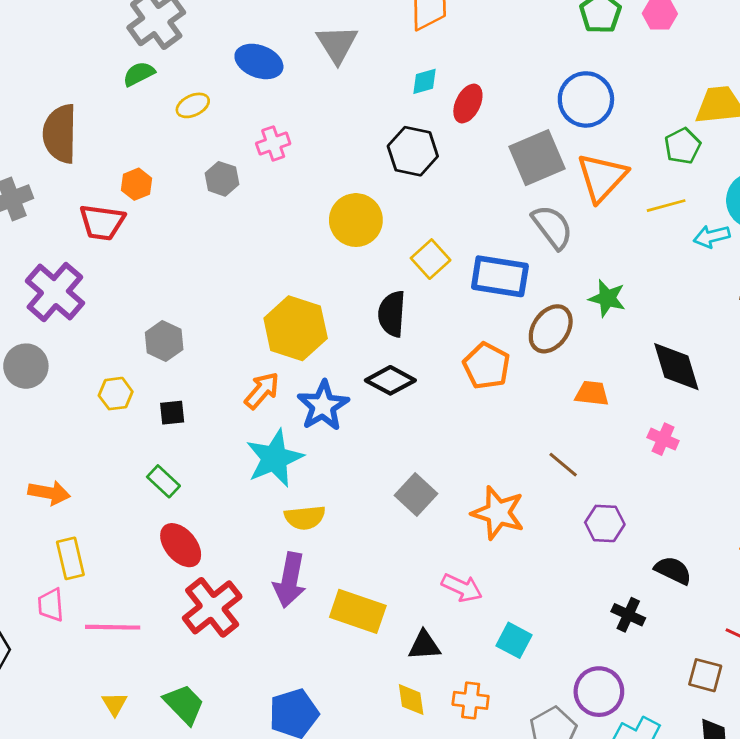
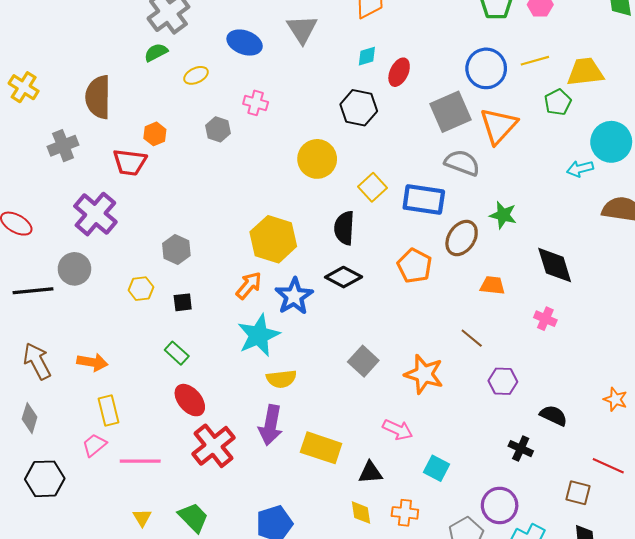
pink cross: (273, 143) -> (256, 103), turned 35
yellow line: (666, 206) -> (535, 61), moved
gray semicircle: (552, 227) -> (462, 163), turned -32
pink trapezoid: (51, 605) -> (94, 445), turned 55

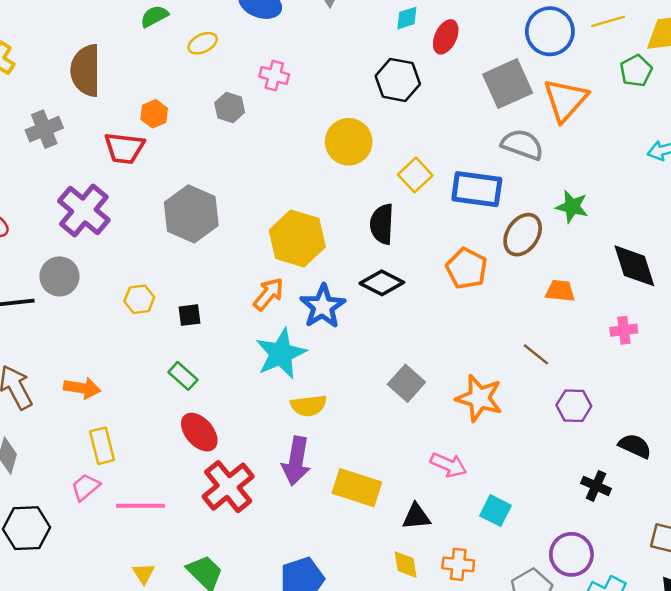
gray hexagon: (176, 250) -> (191, 214), moved, size x1.6
pink cross: (545, 319) -> (624, 330), turned -30

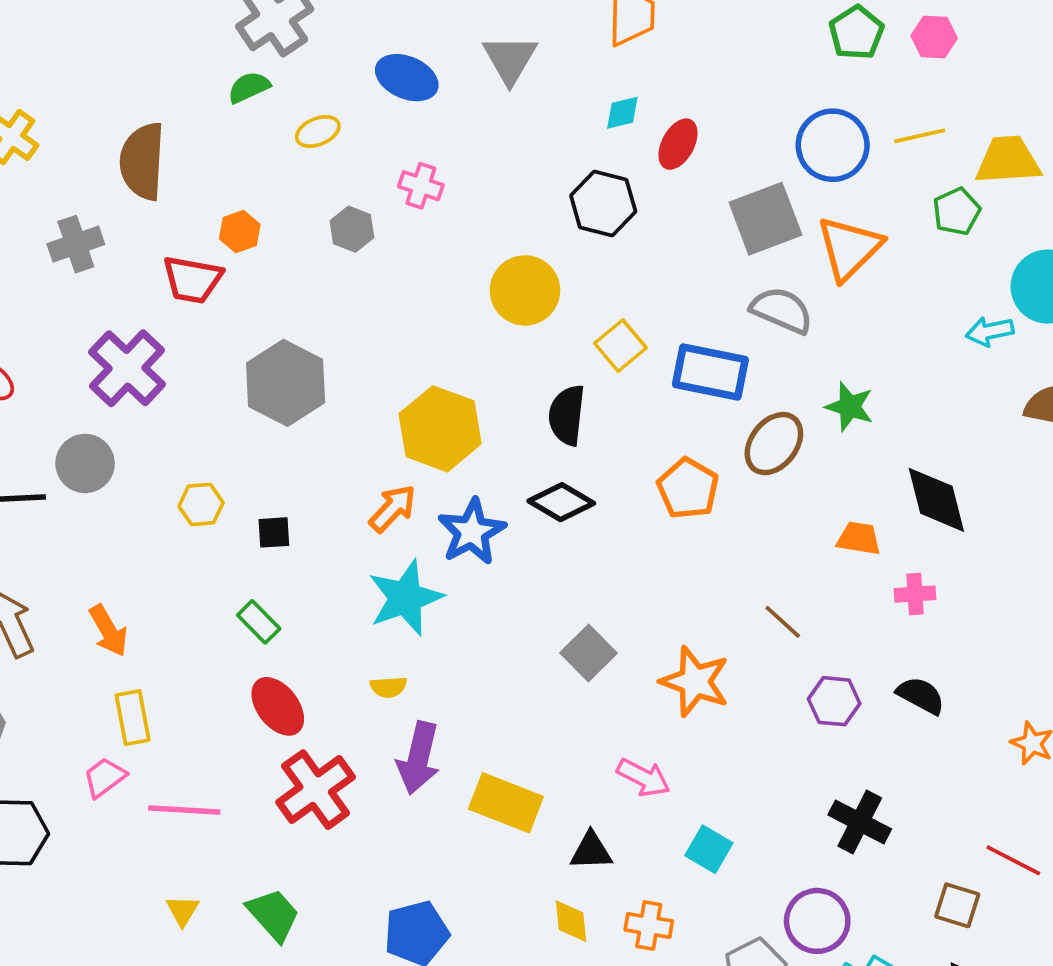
orange trapezoid: (560, 291) -> (859, 538), moved
orange arrow: (82, 388) -> (108, 631), turned 48
yellow semicircle: (309, 406) -> (388, 687), moved, size x0.7
black semicircle: (635, 446) -> (921, 695), moved
black cross: (596, 486) -> (860, 822), size x1.4

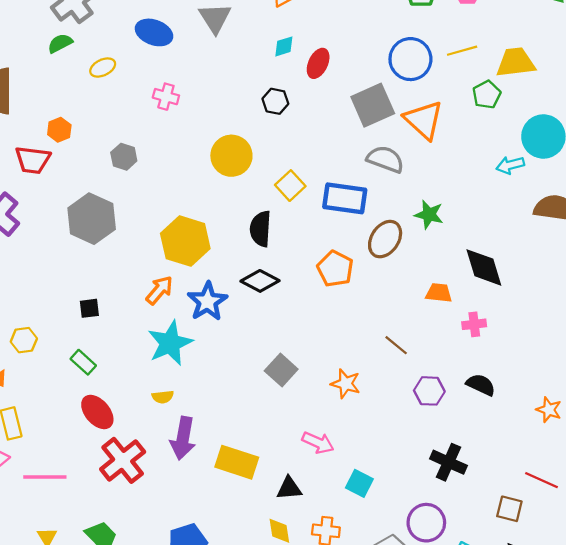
black hexagon: (603, 203) -> (275, 101), size x0.7
gray hexagon: (352, 229) -> (124, 157), moved
orange triangle: (849, 248) -> (424, 120), turned -30
yellow hexagon: (201, 504) -> (24, 340), moved
orange star: (695, 681) -> (346, 384), size x0.7

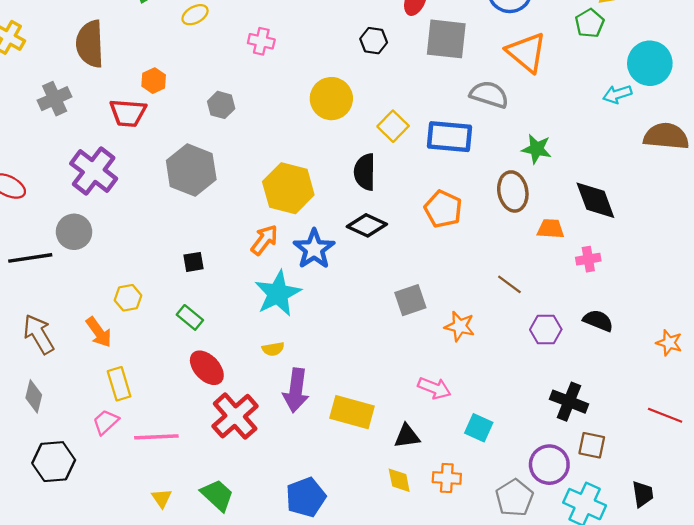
gray square: (373, 105) -> (446, 39), moved, turned 33
brown ellipse: (385, 239) -> (513, 191), moved, turned -42
gray square: (281, 370) -> (410, 300), moved, turned 32
brown square: (509, 509) -> (592, 445), moved

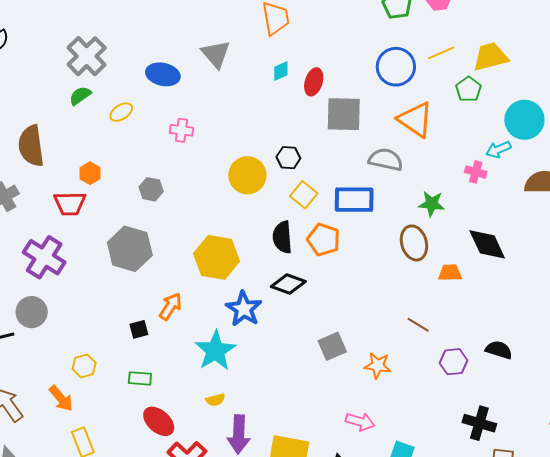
black hexagon: (374, 41) -> (288, 158), moved
orange pentagon: (443, 209) -> (324, 240), moved
orange arrow: (264, 240) -> (170, 306), moved
pink cross: (588, 259) -> (476, 172), moved, turned 30
green rectangle: (190, 317) -> (140, 378), turned -30

